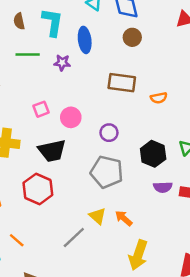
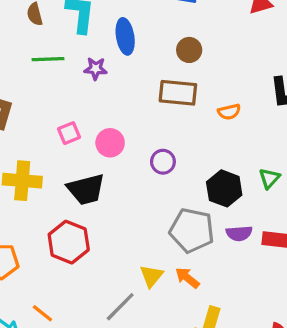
brown circle: (132, 37) -> (189, 50), moved
gray pentagon: (107, 172) -> (192, 230), moved
yellow triangle: (97, 216) -> (151, 276), turned 30

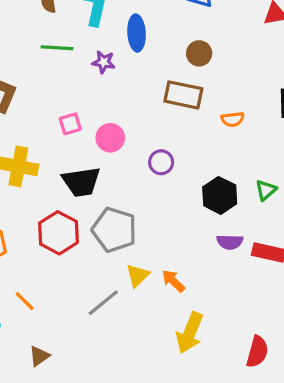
gray pentagon: (192, 230) -> (114, 230), moved

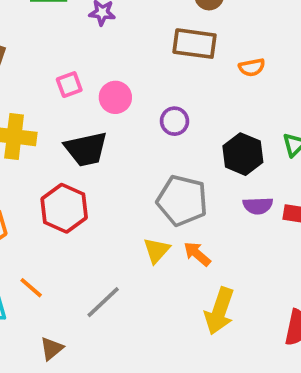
gray pentagon: (114, 230) -> (182, 200), moved
gray line: (103, 303) -> (103, 302), moved

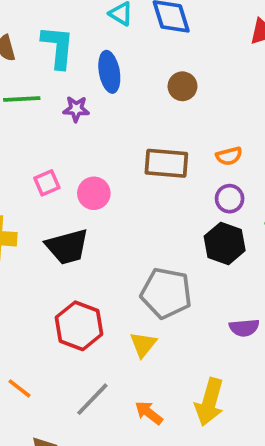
brown rectangle: (195, 44) -> (166, 163), moved
purple circle: (174, 121) -> (230, 199), moved
purple semicircle: (258, 206) -> (244, 328), moved
red hexagon: (64, 208) -> (79, 326), moved
orange arrow: (197, 254) -> (149, 413), moved

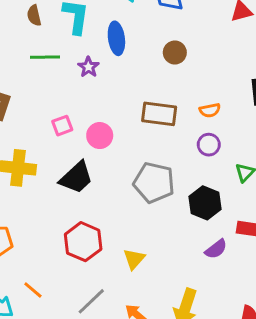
purple star: (76, 109) -> (88, 67), turned 30
black hexagon: (225, 243) -> (205, 203), moved
black trapezoid: (67, 247) -> (76, 178), turned -30
gray pentagon: (166, 293) -> (154, 183), moved
purple semicircle: (244, 328) -> (216, 249), turned -35

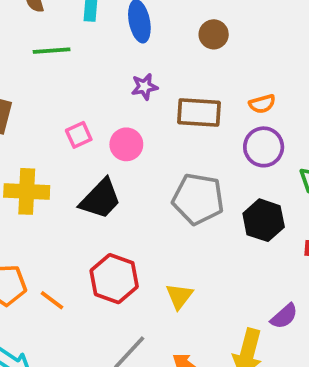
purple star: (88, 67) -> (144, 87), moved, turned 30
purple circle: (209, 145) -> (264, 147), size x1.4
purple semicircle: (216, 249) -> (284, 316), moved
orange line: (33, 290) -> (52, 300), moved

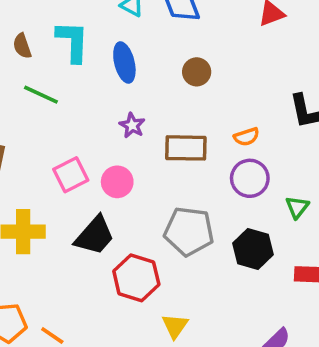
green line: (52, 51) -> (41, 95), turned 32
purple star: (144, 87) -> (132, 125), turned -30
pink square: (79, 135) -> (71, 175), size x1.4
red hexagon: (114, 279) -> (136, 278), moved

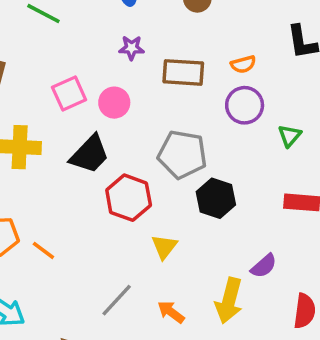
purple star: (132, 125) -> (132, 48), turned -30
black hexagon: (253, 249) -> (216, 198), moved

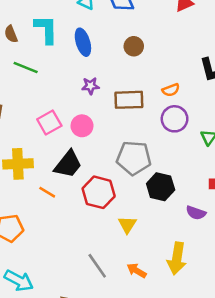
orange line: (43, 250) -> (47, 192), moved
purple semicircle: (264, 266) -> (196, 213), moved, turned 66
gray line: (117, 300) -> (97, 266), turned -72

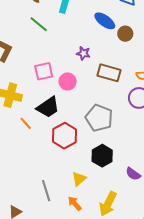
blue ellipse: (83, 42) -> (105, 21), moved, turned -55
black hexagon: (161, 187) -> (102, 156), moved
yellow triangle: (127, 225) -> (79, 179), moved

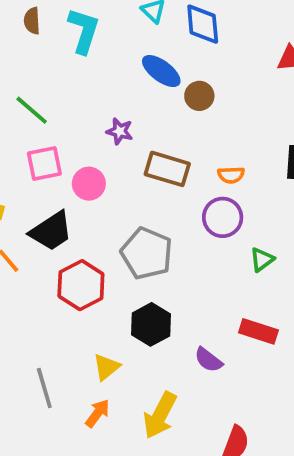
green line: (39, 24) -> (32, 110), moved
orange arrow: (75, 203) -> (97, 413), turned 77

